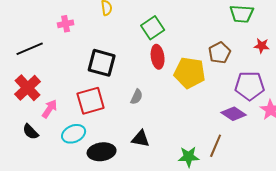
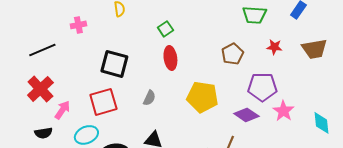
green square: (153, 28) -> (165, 29), size x0.7
yellow pentagon: (190, 73) -> (202, 97), moved
black semicircle: (31, 132) -> (43, 133), turned -54

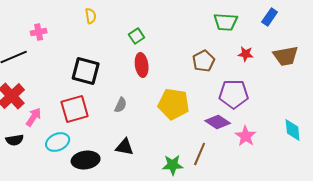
pink cross: (78, 25) -> (39, 32), moved
pink star: (283, 111) -> (246, 136), moved

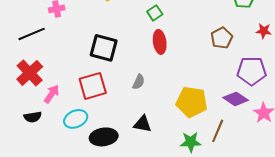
yellow pentagon: (174, 104) -> (192, 102), moved

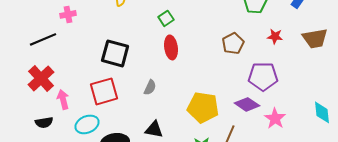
pink arrow: (52, 94) -> (63, 99), turned -48

